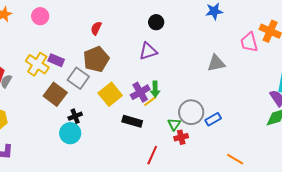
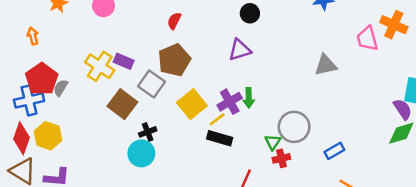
yellow line: (150, 101) -> (217, 119), moved
blue rectangle: (213, 119) -> (334, 151), moved

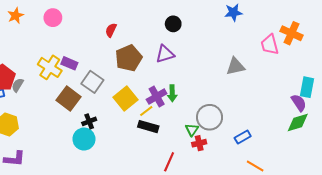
brown pentagon: (174, 60) -> (129, 58), moved

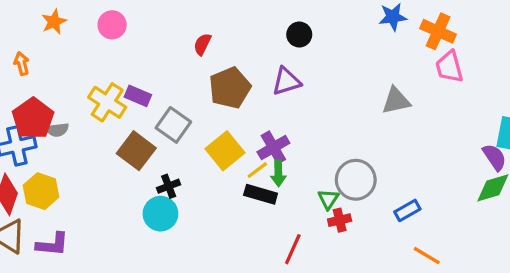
orange cross: (291, 33) -> (438, 31), moved
gray semicircle: (18, 85) -> (57, 130), turned -128
green arrow: (172, 93) -> (278, 173), moved

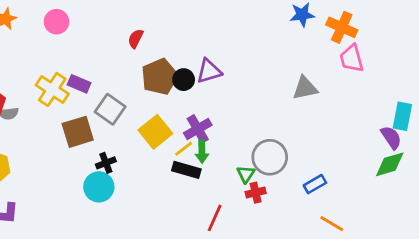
black circle: (299, 35) -> (184, 80), moved
brown square: (136, 151) -> (78, 132), turned 36

